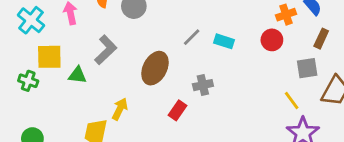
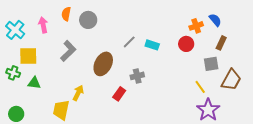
green triangle: (77, 75) -> (34, 83), moved

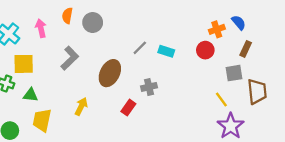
brown trapezoid: (231, 80) -> (257, 92), turned -35
yellow trapezoid: (61, 110) -> (42, 120), moved

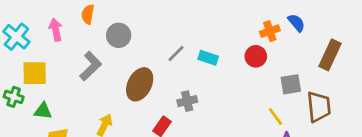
gray circle: (93, 23) -> (119, 35), moved
brown rectangle: (246, 49) -> (330, 55), moved, size x1.5

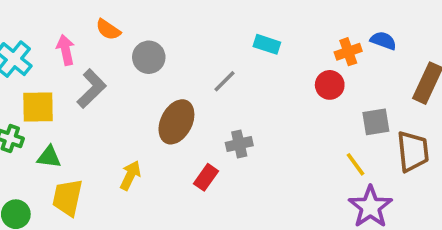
orange semicircle: (88, 14) -> (108, 30), turned -66
blue semicircle: (296, 23) -> (383, 41), turned -30
cyan rectangle: (208, 58) -> (267, 44), moved
gray L-shape: (91, 66) -> (92, 89), moved

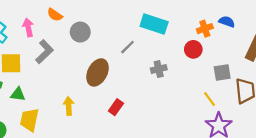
cyan rectangle: (267, 44) -> (154, 24), size x1.6
gray cross: (239, 144) -> (159, 69), moved
yellow arrow: (130, 175) -> (69, 106), turned -30

